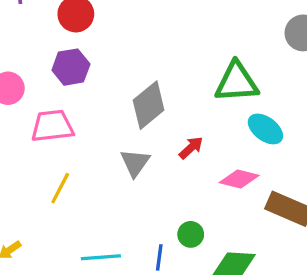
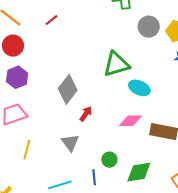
red arrow: (191, 148) -> (86, 114), moved
gray triangle: (135, 163) -> (70, 143), moved

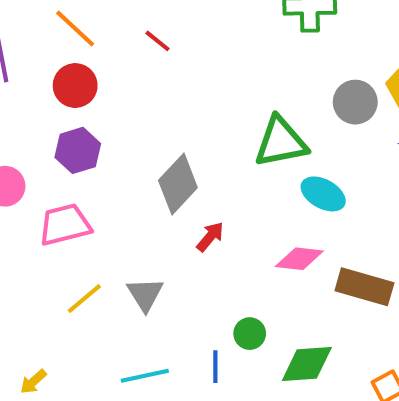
red line: (51, 20) -> (157, 41), turned 72
gray circle: (149, 27) -> (355, 102), moved
gray triangle: (70, 143) -> (145, 294), moved
yellow line: (27, 150) -> (84, 299), turned 30

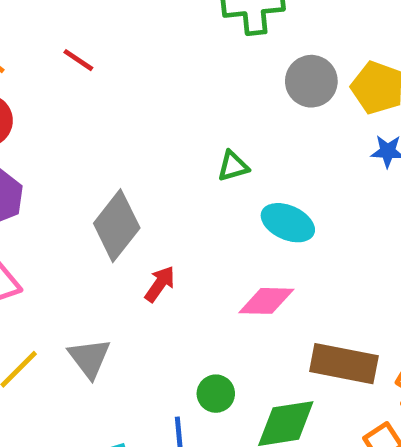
gray circle: (355, 102) -> (311, 81), moved
green triangle: (281, 142) -> (233, 166), size x0.5
brown rectangle: (364, 287) -> (344, 364), moved

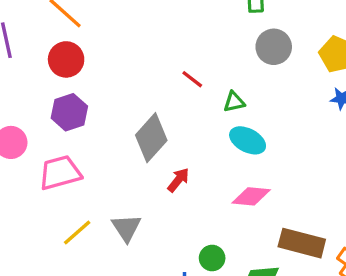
red line: (78, 60) -> (192, 79), moved
gray circle: (311, 81) -> (274, 47), moved
cyan ellipse: (288, 223) -> (248, 140), moved

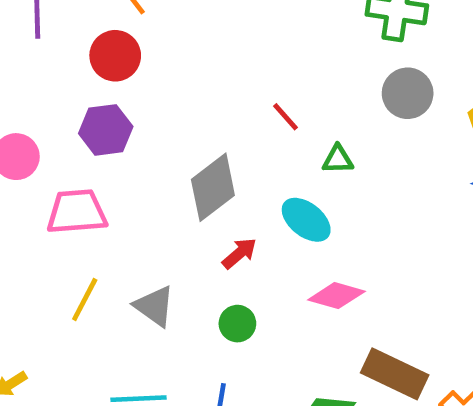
cyan ellipse: (248, 140) -> (306, 220), moved
gray triangle: (126, 228) -> (155, 306), turned -32
yellow line: (77, 232) -> (85, 299), turned -32
green circle: (212, 258) -> (237, 324), moved

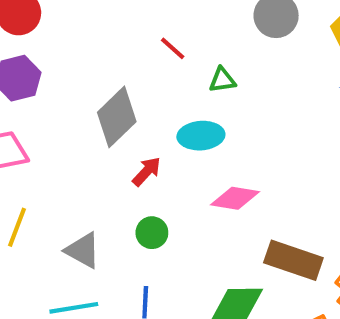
cyan ellipse: (306, 220) -> (201, 136), turned -36
gray triangle: (155, 306) -> (83, 250), moved

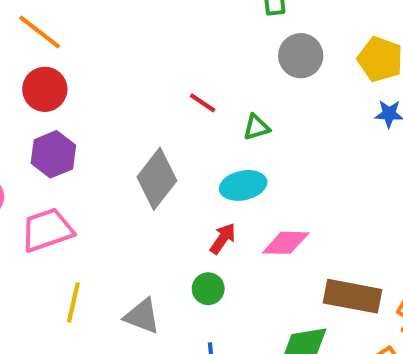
red arrow: (147, 171) -> (223, 239), moved

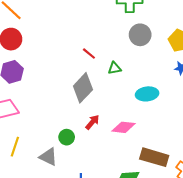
gray diamond: (157, 179) -> (83, 88), moved
cyan ellipse: (243, 185) -> (147, 94), moved
green circle: (208, 289) -> (67, 137), moved

